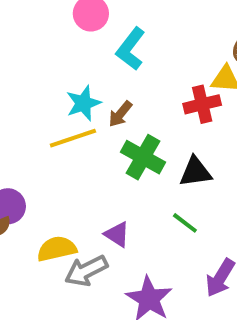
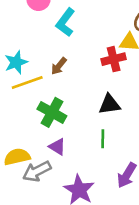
cyan star: (83, 103) -> (16, 62), moved
green cross: (143, 157) -> (52, 112), moved
green line: (185, 223) -> (103, 139), turned 54

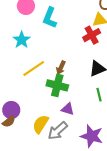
cyan star: (16, 62) -> (22, 40), moved
brown arrow: (59, 66) -> (61, 68), moved
yellow semicircle: (17, 157) -> (41, 124), turned -30

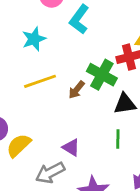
green cross: (57, 85) -> (102, 75), moved
yellow semicircle: (41, 124) -> (19, 145), moved

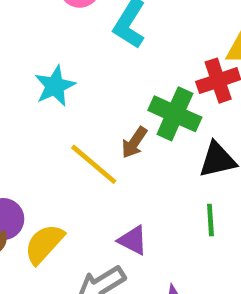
cyan star: (34, 39) -> (55, 86), moved
yellow line: (40, 81) -> (94, 164), moved, turned 64

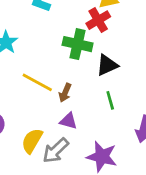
brown arrow: (134, 143) -> (65, 93), moved
yellow semicircle: (44, 244) -> (32, 141), moved

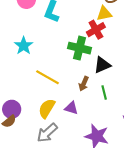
brown arrow: (65, 93) -> (84, 84), moved
yellow semicircle: (32, 141) -> (47, 108), moved
gray arrow: (56, 151) -> (47, 133), moved

